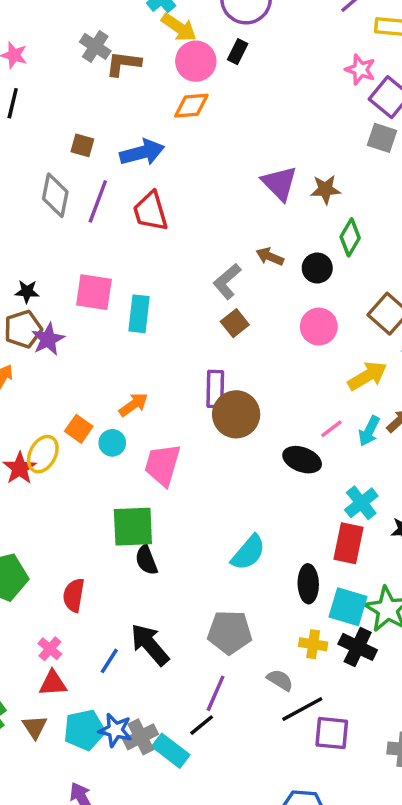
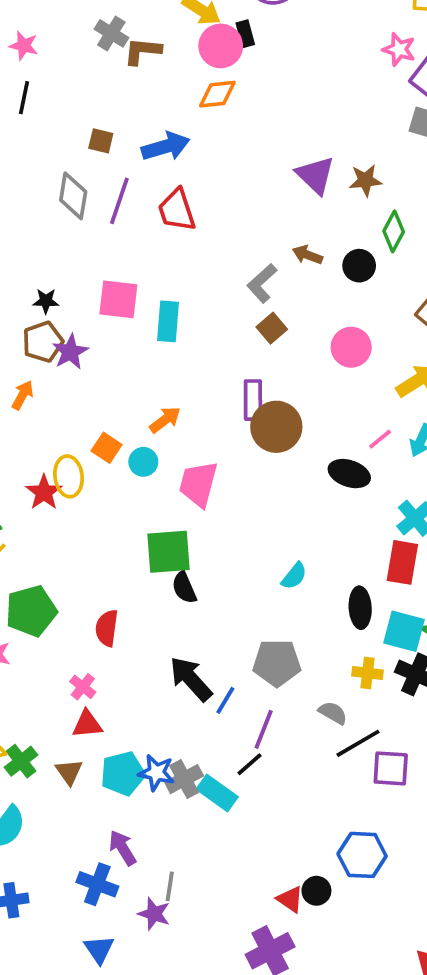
black rectangle: (238, 52) -> (245, 34), moved, turned -40
pink circle: (319, 327) -> (351, 347), moved
yellow ellipse: (43, 454) -> (69, 476), turned -33
cyan semicircle: (248, 553) -> (294, 576), size x0.7
blue line: (109, 661) -> (225, 700), moved

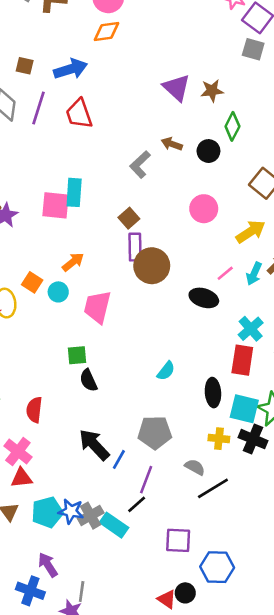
pink square: (118, 299) -> (55, 205), moved
brown square: (272, 328) -> (129, 218), moved
green square: (169, 552) -> (77, 355), size x0.6
pink cross: (83, 687) -> (18, 452), size x1.5
purple square: (391, 768) -> (178, 540), moved

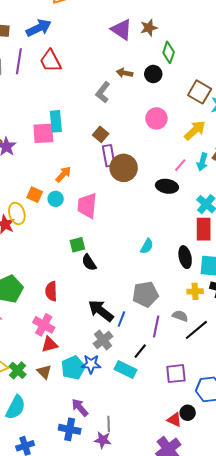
purple line: (146, 480) -> (156, 326), moved
gray cross: (91, 516) -> (103, 340), moved

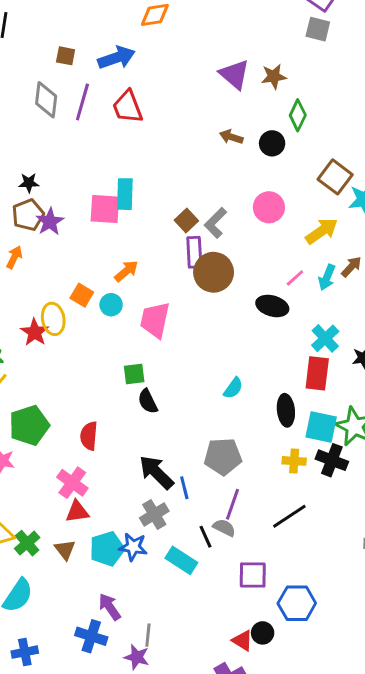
gray L-shape: (103, 92) -> (215, 223), moved
gray semicircle: (180, 316) -> (224, 528), moved
blue line: (121, 319) -> (184, 488), turned -42
black line: (140, 351) -> (206, 537), turned -70

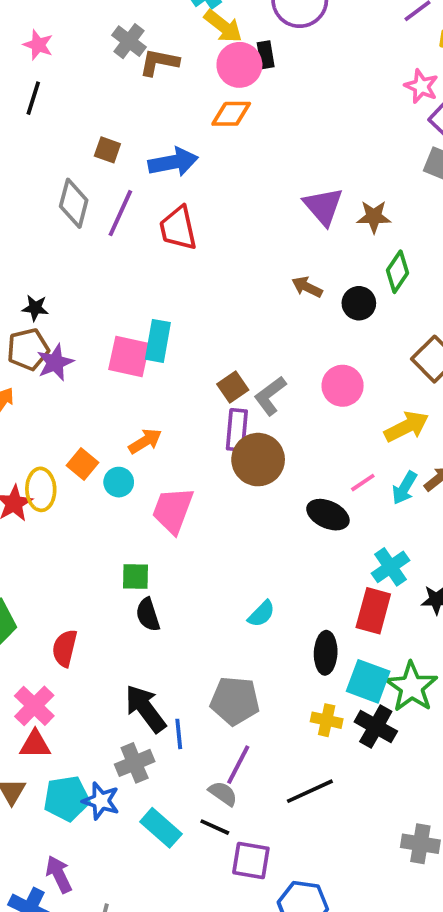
black line: (206, 537) -> (215, 827), moved, turned -50

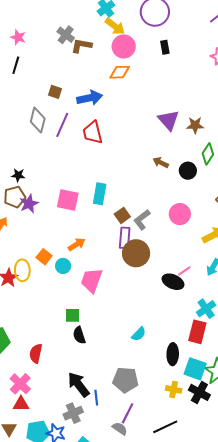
black rectangle: (266, 55) -> (165, 47), moved
cyan rectangle: (158, 341) -> (100, 194), moved
pink line: (363, 483) -> (184, 271), moved

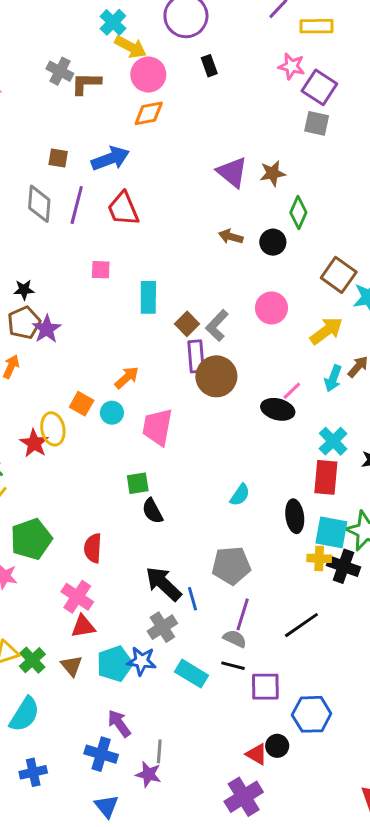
pink square: (68, 200) -> (101, 270), moved, size x0.6
yellow cross: (174, 389) -> (319, 558), moved

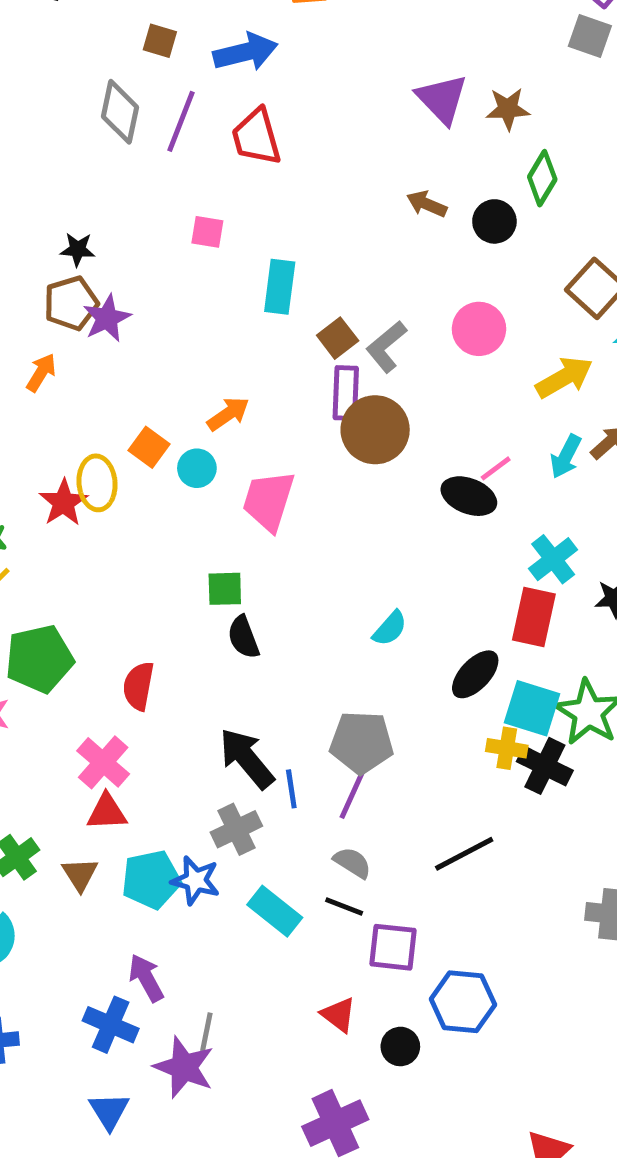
black ellipse: (295, 516) -> (475, 674), turned 44
purple line: (243, 614) -> (353, 794), moved
red triangle: (257, 754) -> (339, 1015), moved
purple star: (148, 774) -> (184, 1067), size x1.4

